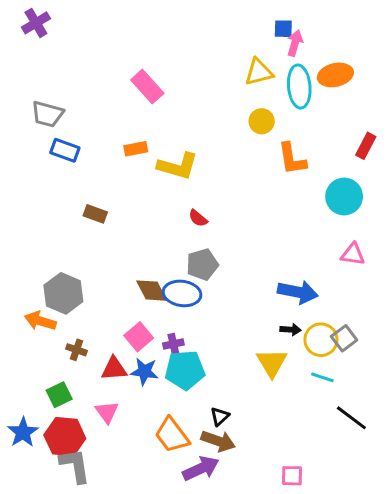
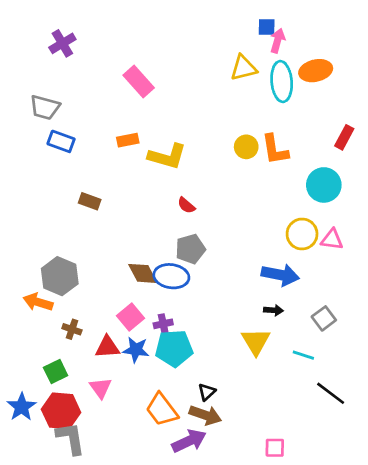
purple cross: (36, 23) -> (62, 43), moved
yellow circle: (262, 121) -> (246, 147), moved
yellow circle: (321, 340) -> (302, 234), moved

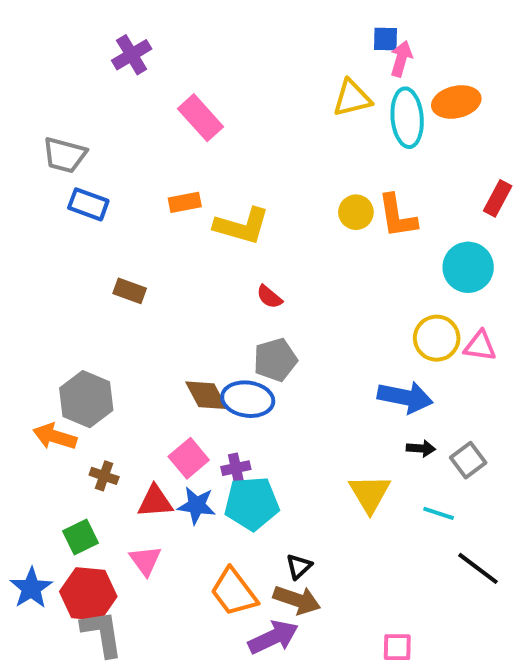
purple cross: (62, 43) -> (132, 55), moved
black arrow: (273, 310) -> (421, 448), moved

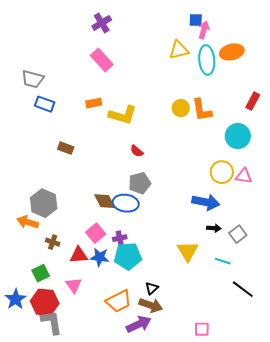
purple cross: (132, 55) -> (102, 23), moved
orange trapezoid: (234, 592) -> (119, 301), turned -80

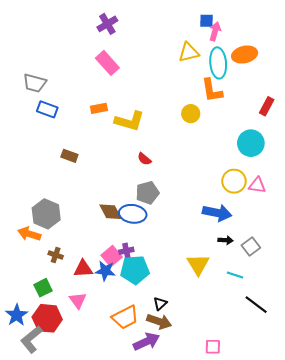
orange L-shape: (202, 110) -> (212, 90), moved
pink square: (96, 233) -> (112, 256), moved
gray L-shape: (52, 322) -> (31, 339), moved, turned -120

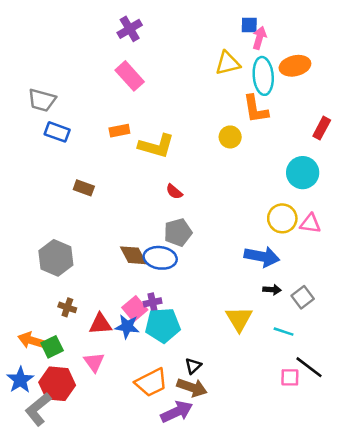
orange arrow: (29, 234) -> (32, 340), moved
pink square: (213, 347) -> (290, 377), moved

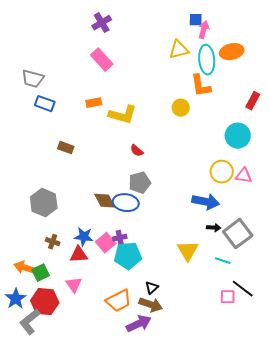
gray square: (303, 297) -> (238, 234), size x1.6
blue star: (127, 326) -> (84, 237), moved

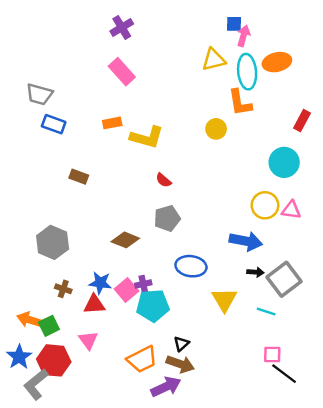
brown diamond: (105, 201) -> (125, 240), turned -40
blue ellipse: (126, 203) -> (191, 266), moved
black line: (243, 289) -> (284, 374), moved

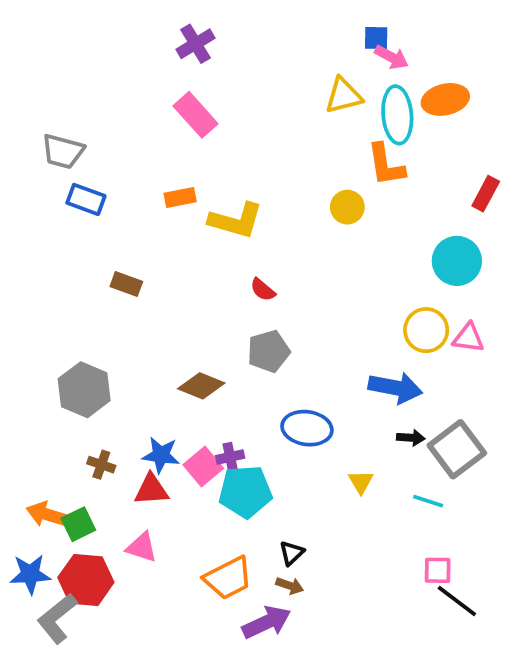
pink arrow: (244, 36) -> (392, 57), turned 102
yellow triangle: (224, 300) -> (361, 482), size x0.6
pink triangle: (88, 340) -> (142, 547), turned -36
blue star: (19, 357) -> (30, 574), turned 30
brown arrow: (180, 364) -> (290, 586), size x0.6

